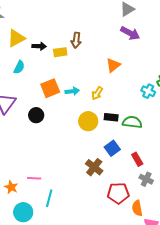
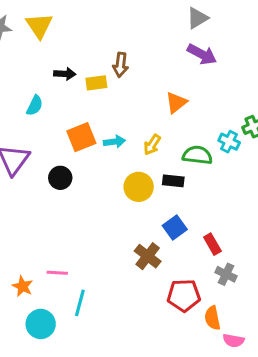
yellow triangle: (16, 38) -> (39, 26), moved, turned -36
green semicircle: (132, 122) -> (197, 155), moved

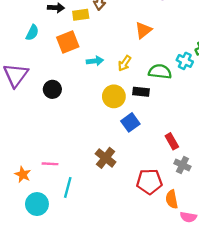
orange square: (81, 137) -> (68, 42), moved
blue square: (175, 228) -> (130, 122), moved
brown cross: (148, 256) -> (106, 158), moved

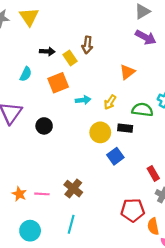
yellow rectangle: (81, 15) -> (70, 58), turned 64
brown cross: (106, 158) -> (73, 189), moved
orange star: (23, 174) -> (19, 194), moved
cyan line: (68, 187) -> (71, 224), moved

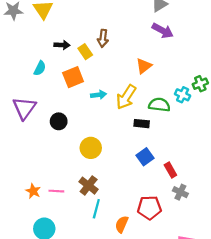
yellow arrow: (110, 102) -> (126, 97), size x1.6
yellow circle: (100, 132) -> (91, 148), moved
blue square: (115, 156) -> (145, 157), moved
cyan line: (71, 224) -> (96, 209), moved
orange semicircle: (153, 226) -> (122, 224), moved, turned 35

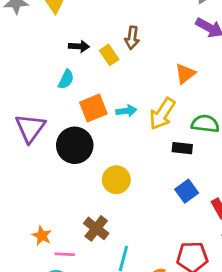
cyan semicircle: (40, 68) -> (66, 79), moved
orange square: (73, 77) -> (93, 108), moved
black circle: (59, 121) -> (75, 145), size x1.6
brown cross: (89, 186) -> (96, 228), moved
pink line: (56, 191) -> (65, 254), moved

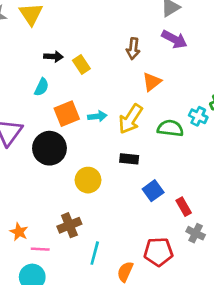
brown arrow: (132, 38) -> (133, 49), moved
black rectangle: (182, 148) -> (129, 159), moved
brown cross: (96, 228) -> (69, 225), turned 30

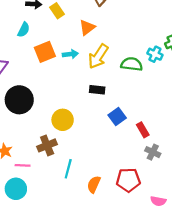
orange triangle: (152, 82) -> (87, 27), moved
black circle: (49, 148) -> (19, 100), moved
yellow circle: (88, 180) -> (63, 120), moved
red pentagon: (158, 252) -> (128, 180), moved

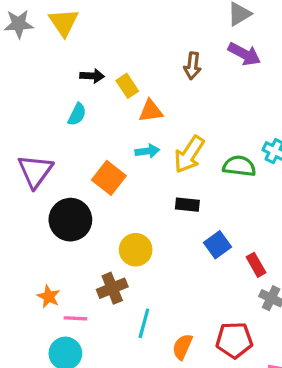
orange triangle: (87, 27) -> (151, 111), moved, turned 30
orange square: (45, 52) -> (109, 178), moved, turned -30

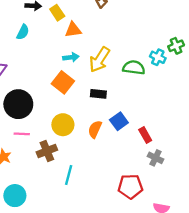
orange square: (109, 178) -> (63, 82), moved
pink line: (75, 318) -> (22, 134), moved
orange semicircle: (182, 347) -> (95, 129), moved

